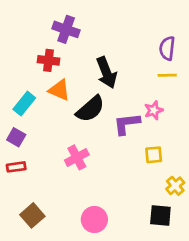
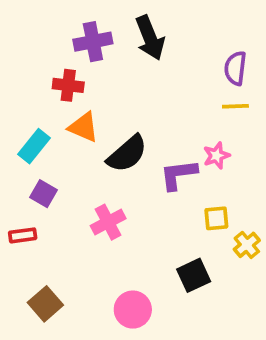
purple cross: (66, 29) -> (93, 42), turned -30
black arrow: (106, 73) -> (150, 38), moved
purple square: (16, 137) -> (44, 194), moved
yellow cross: (175, 186) -> (247, 245), moved
black square: (160, 215) -> (194, 275), moved, turned -30

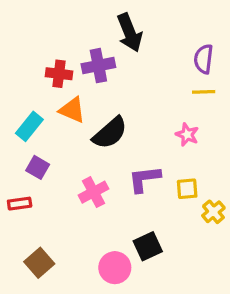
purple cross: (93, 42) -> (98, 66), moved
pink star: (216, 156) -> (187, 135), turned -30
purple L-shape: (178, 175) -> (144, 179), moved
black square: (194, 275) -> (148, 246), moved

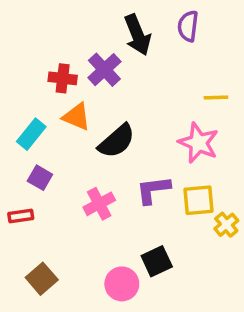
purple semicircle: (204, 59) -> (188, 26), moved
purple cross: (98, 66) -> (104, 70), turned -32
pink star: (187, 135) -> (198, 143), size x1.6
yellow square: (187, 189) -> (198, 200), size x1.4

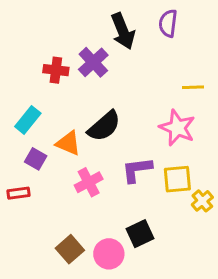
orange triangle: (77, 117) -> (68, 143), moved
brown square: (42, 279) -> (70, 249), moved

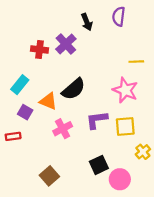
black arrow: (123, 31) -> (87, 22), size x0.7
yellow cross: (202, 201) -> (143, 152), moved
pink circle: (109, 254) -> (120, 179), moved

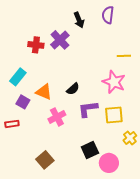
black semicircle: (74, 89) -> (73, 89), moved, size x0.6

